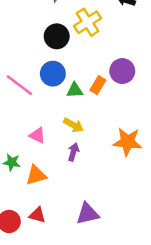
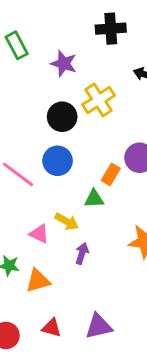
green triangle: (75, 90) -> (94, 199), moved
yellow arrow: (73, 125) -> (67, 222), moved
red triangle: (37, 215) -> (51, 328), moved

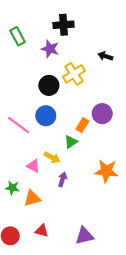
black cross: (111, 29) -> (64, 25), moved
green triangle: (94, 199) -> (71, 142), turned -32
purple triangle: (99, 326) -> (84, 236), moved

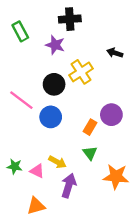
pink line: (19, 125) -> (21, 100), moved
green triangle: (71, 142) -> (90, 153), moved, turned -32
purple arrow: (62, 179) -> (69, 186), size x1.5
green star: (12, 188) -> (15, 166), moved

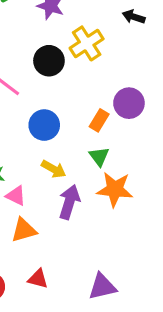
blue circle: (51, 117) -> (44, 125), moved
pink triangle: (37, 171) -> (16, 196), moved
orange star: (116, 177) -> (115, 189), moved

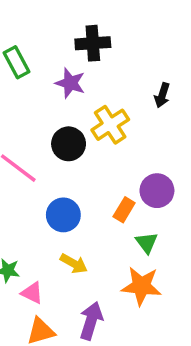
black arrow: (134, 17) -> (162, 95), turned -90
green triangle: (99, 156) -> (147, 243), moved
purple arrow: (69, 202) -> (91, 321), moved

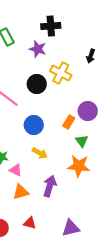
yellow cross: (110, 125) -> (61, 73), turned -30

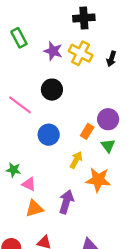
black cross: (51, 26) -> (84, 18), moved
yellow cross: (61, 73) -> (81, 53), moved
green triangle: (82, 141) -> (108, 146), moved
yellow arrow: (40, 153) -> (76, 160), moved, turned -91

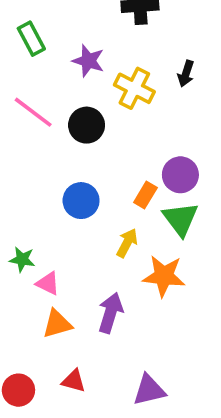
yellow cross: (81, 53) -> (134, 88), moved
pink line: (20, 105) -> (33, 112), moved
green triangle: (108, 146) -> (180, 219), size x1.5

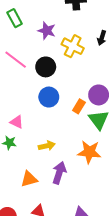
blue circle: (81, 201) -> (49, 97), moved
yellow arrow: (127, 243) -> (47, 146), moved, turned 49
pink triangle: (48, 283) -> (17, 122), moved

